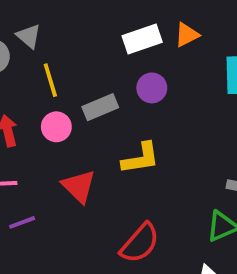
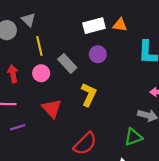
orange triangle: (187, 35) -> (120, 25), turned 32
gray rectangle: (100, 107) -> (67, 63), turned 66
yellow L-shape: (141, 158) -> (89, 95), turned -60

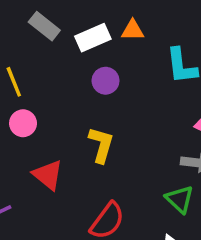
gray rectangle: (67, 63) -> (44, 26), moved
green triangle: (133, 137) -> (180, 199), turned -48

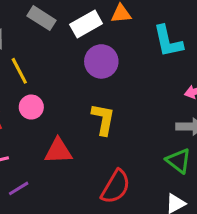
purple circle: (106, 81) -> (101, 61), size x1.4
red triangle: (48, 175) -> (58, 151), turned -36

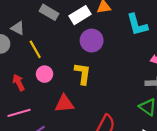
yellow L-shape: (103, 119) -> (83, 74), moved

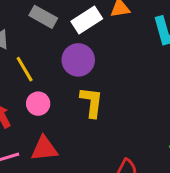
purple circle: (92, 41) -> (78, 60), moved
red triangle: (64, 104) -> (44, 149), moved

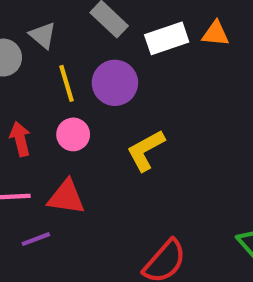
purple circle: (78, 60) -> (115, 83), moved
yellow L-shape: (92, 102) -> (146, 150), turned -140

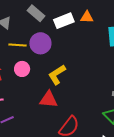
yellow line: (66, 83) -> (17, 45), turned -66
red triangle: (66, 197) -> (49, 99), moved

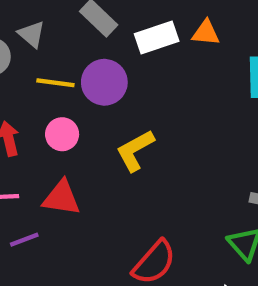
red triangle: (49, 99) -> (61, 198), moved

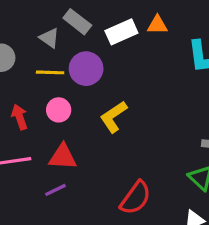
gray triangle: (32, 34) -> (49, 38), moved
purple line: (24, 240) -> (55, 190), moved

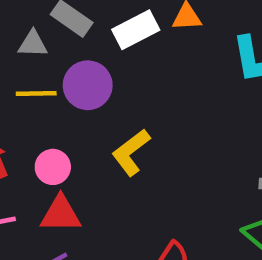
gray triangle: (49, 38) -> (33, 44), turned -30
pink circle: (59, 110) -> (53, 167), moved

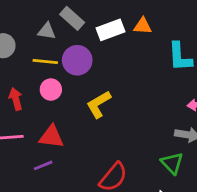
pink circle: (53, 167) -> (51, 90), moved

